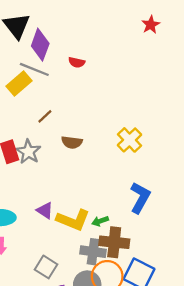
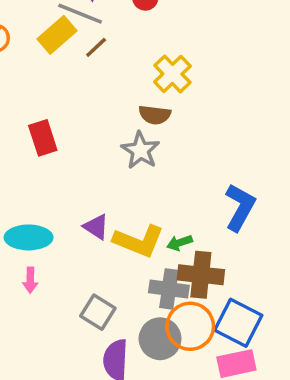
brown line: (45, 116) -> (96, 47), moved
yellow cross: (130, 140) -> (172, 74), moved
brown semicircle: (72, 142) -> (155, 115), moved
gray star: (28, 152) -> (140, 150), moved

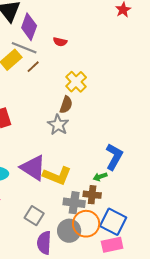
brown semicircle: (155, 115) -> (66, 105), turned -78
purple triangle: (96, 227) -> (33, 168), size x1.8
green arrow: (180, 243) -> (100, 177), moved
brown cross: (201, 275) -> (92, 195), size x0.7

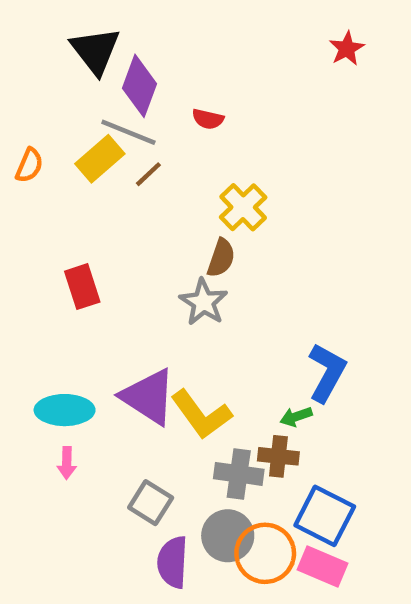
yellow L-shape: (57, 176) -> (201, 414), turned 32
orange circle: (86, 224) -> (265, 553), moved
pink rectangle: (112, 245) -> (322, 567), turned 35

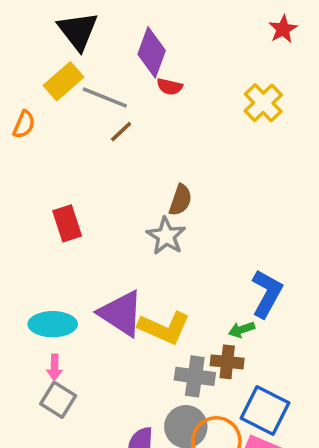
purple diamond: (140, 86) -> (152, 52), moved
yellow rectangle: (100, 159) -> (63, 81), moved
yellow cross: (243, 207) -> (263, 103), moved
yellow L-shape: (201, 414) -> (164, 328), turned -30
gray square: (151, 503) -> (58, 400), moved

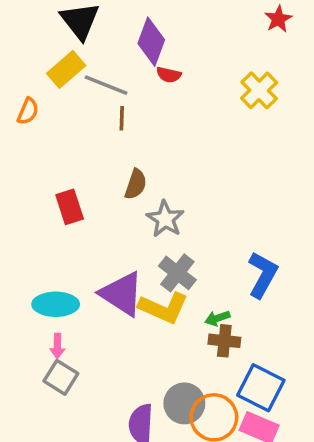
brown line: (121, 132) -> (122, 118), turned -45
brown semicircle: (180, 200) -> (136, 184), moved
green arrow: (242, 330) -> (217, 318), moved
gray cross: (195, 376) -> (177, 273), moved, turned 30

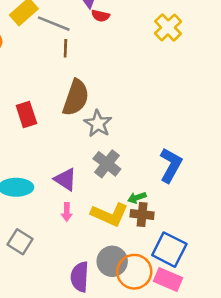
brown semicircle: (136, 184) -> (76, 98), size x1.6
purple triangle: (122, 294) -> (65, 179), size x0.7
yellow L-shape: (163, 308) -> (110, 215), moved
pink arrow: (57, 346) -> (67, 212), moved

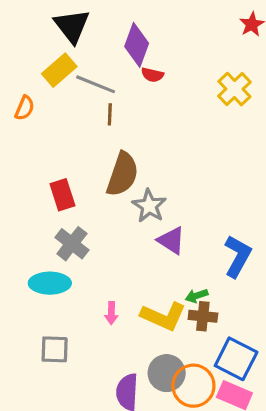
gray cross: (107, 164) -> (72, 244), moved
purple triangle: (65, 179) -> (171, 241), moved
gray square: (20, 242) -> (55, 349), turned -30

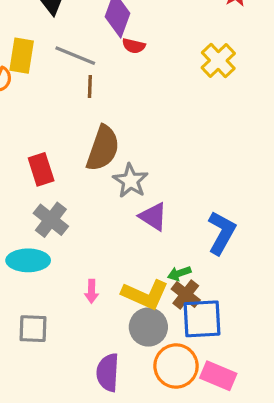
yellow rectangle: (59, 70) -> (22, 56), moved, turned -40
brown cross: (203, 316) -> (186, 295), turned 32
blue square: (236, 359) -> (202, 319), moved, turned -30
gray circle: (167, 373) -> (148, 327), moved

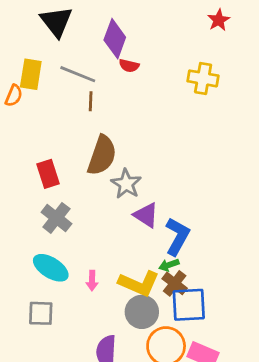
yellow cross: (218, 60) -> (203, 78), turned -36
blue L-shape: (222, 233) -> (177, 236), moved
cyan ellipse: (28, 260) -> (51, 268), moved, turned 32

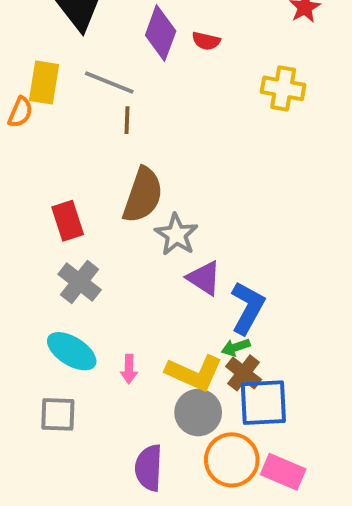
red semicircle: (129, 66) -> (206, 41), moved

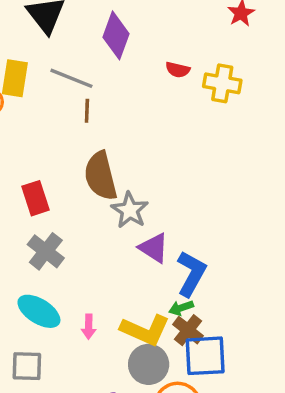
red semicircle: (206, 41) -> (178, 70), moved
brown semicircle: (143, 195) -> (101, 176), turned 147

